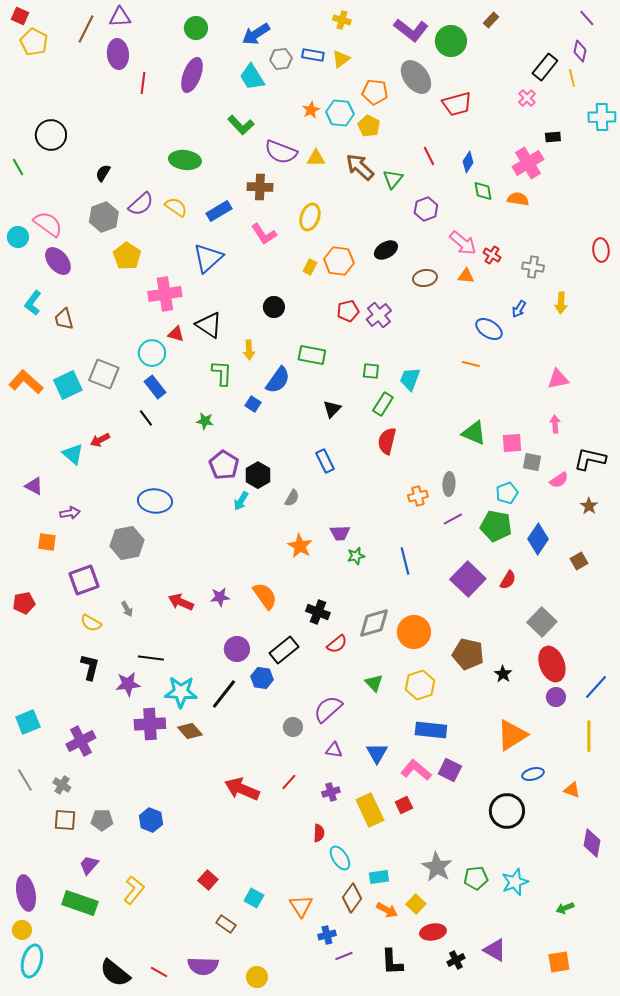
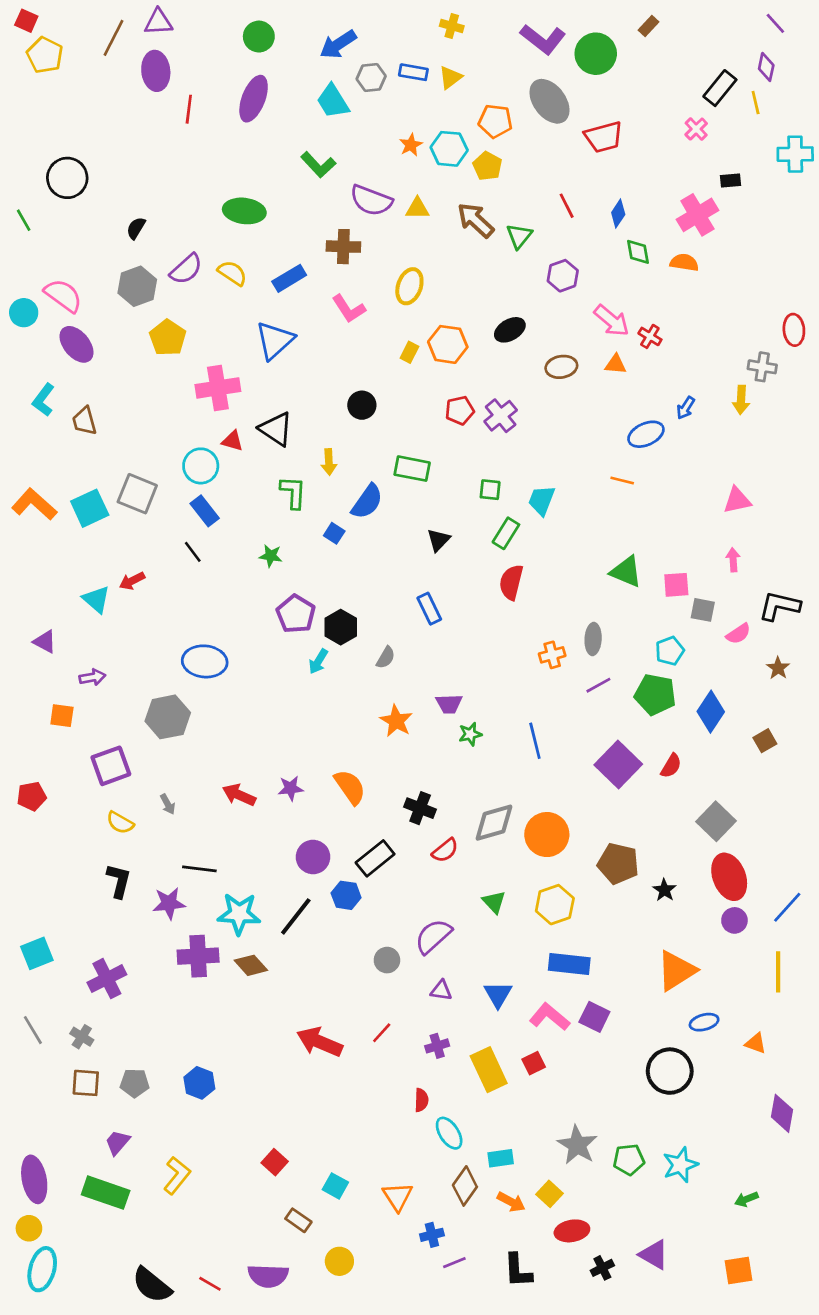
gray cross: (533, 267) -> (762, 367), moved
blue ellipse: (489, 329) -> (646, 434), turned -56
yellow circle: (257, 977) -> (339, 1261), moved

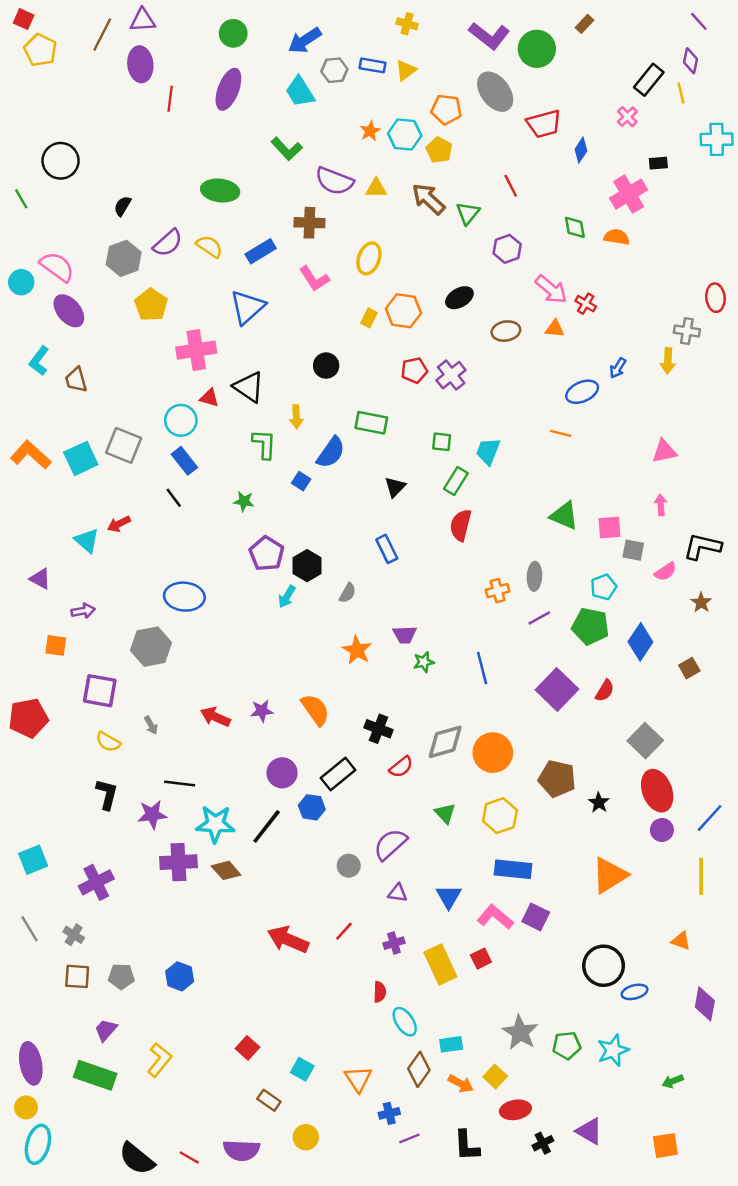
blue diamond: (618, 214) -> (581, 150), moved
purple square: (111, 766) -> (100, 691), turned 30
red pentagon: (32, 796) -> (28, 718), size x1.5
blue ellipse: (704, 1022) -> (635, 992), moved

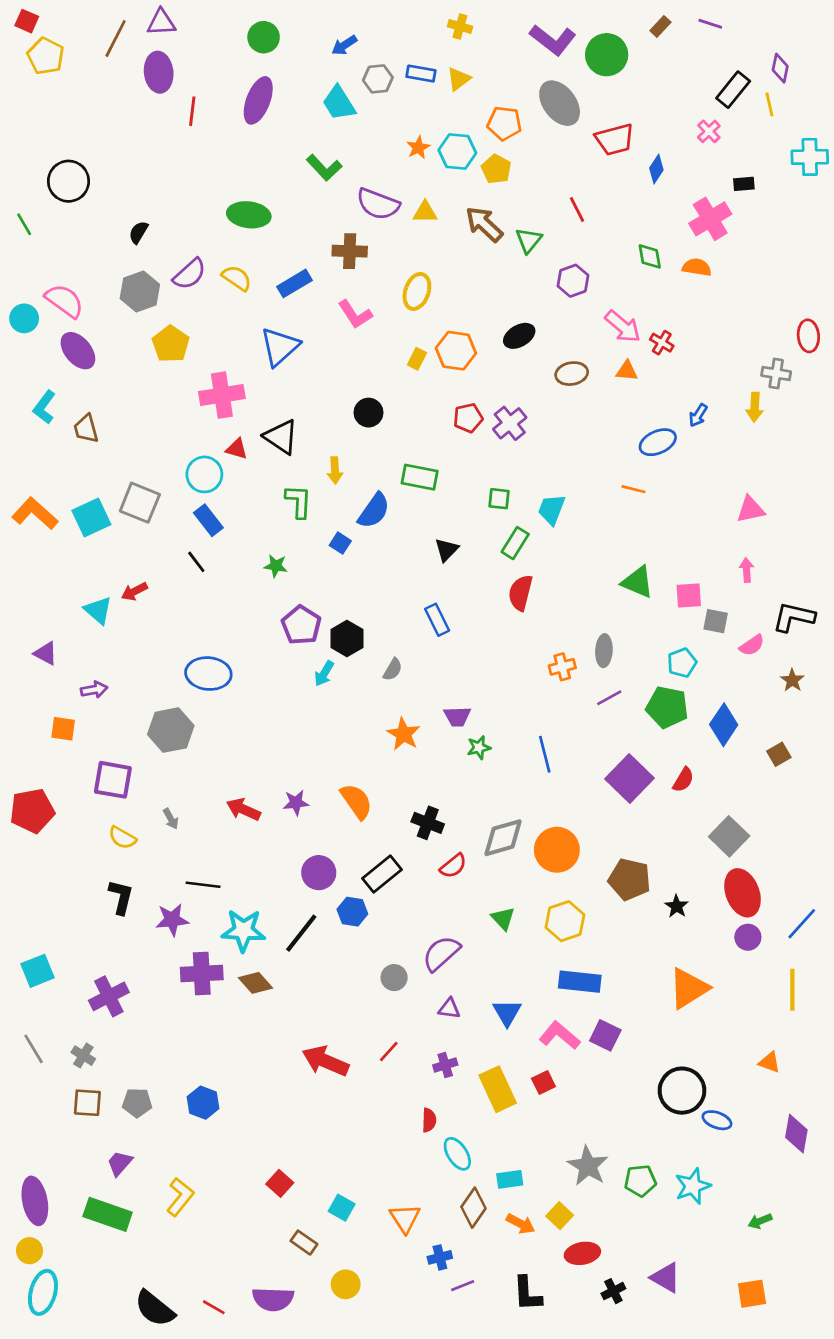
purple line: (699, 21) -> (710, 24), moved, turned -30
blue arrow: (305, 40) -> (344, 45), size x0.7
blue ellipse: (635, 992) -> (717, 1120), turned 35

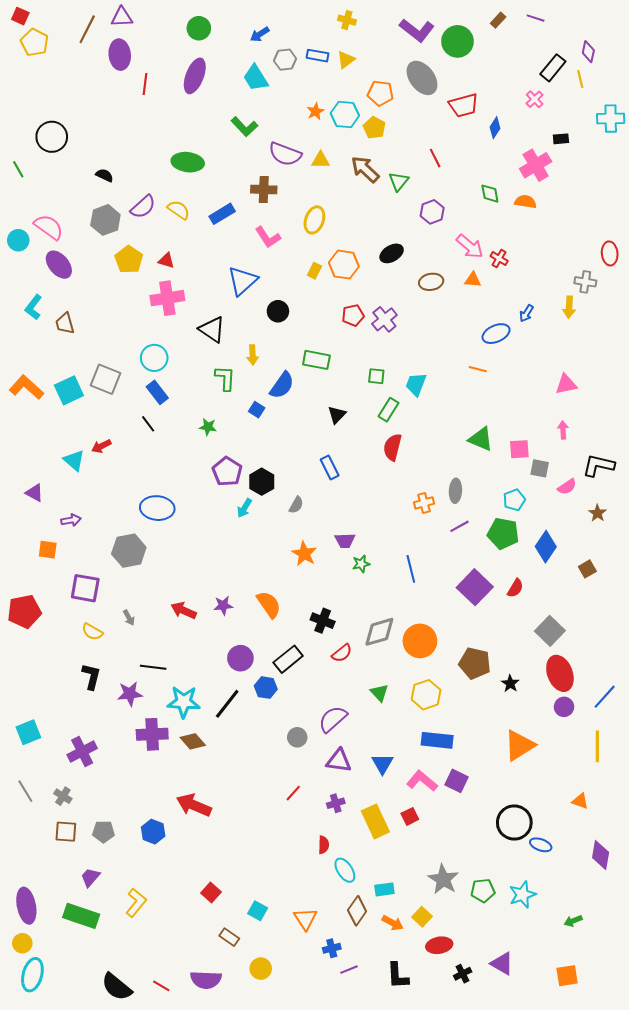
black semicircle: (138, 232) -> (104, 175), turned 84
blue triangle: (280, 347) -> (242, 281), moved
red triangle: (237, 449) -> (166, 261), moved
purple triangle: (449, 1009) -> (339, 761), size x1.5
red arrow: (325, 1061) -> (194, 805), moved

